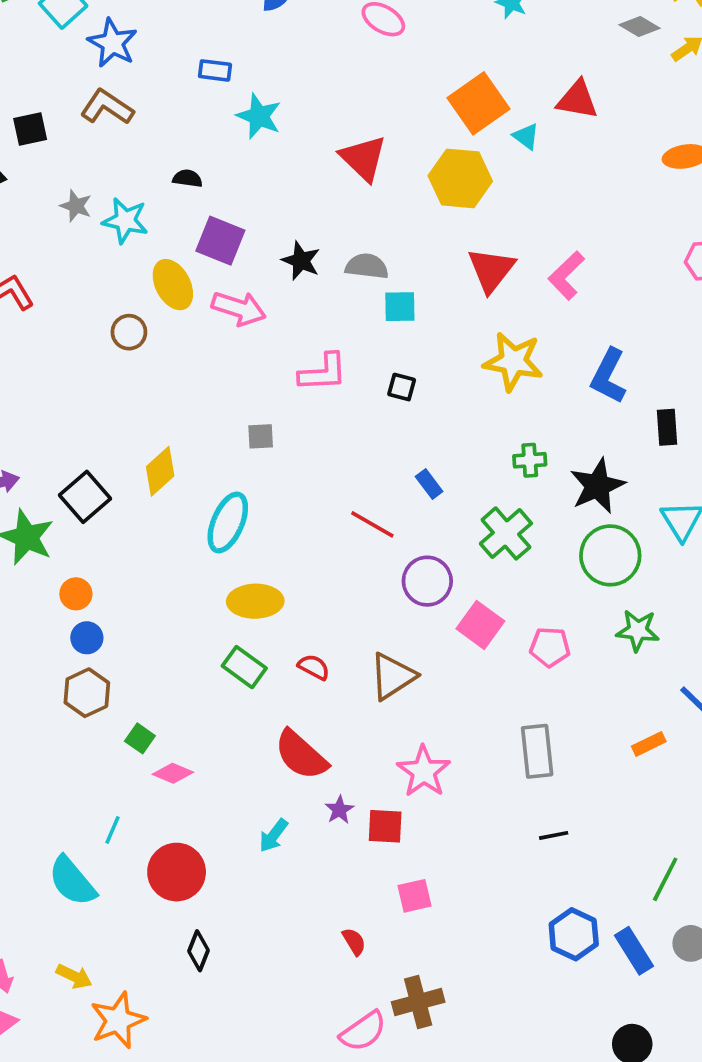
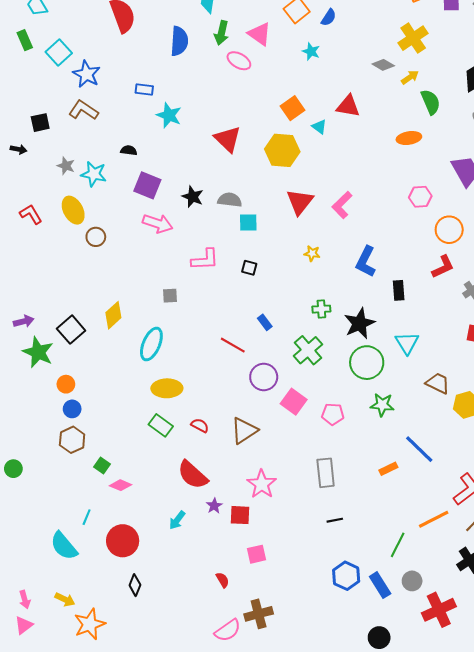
orange square: (479, 103) -> (293, 108), size x0.7
yellow ellipse: (173, 285) -> (73, 210), moved
yellow star: (513, 361) -> (312, 253), size x0.5

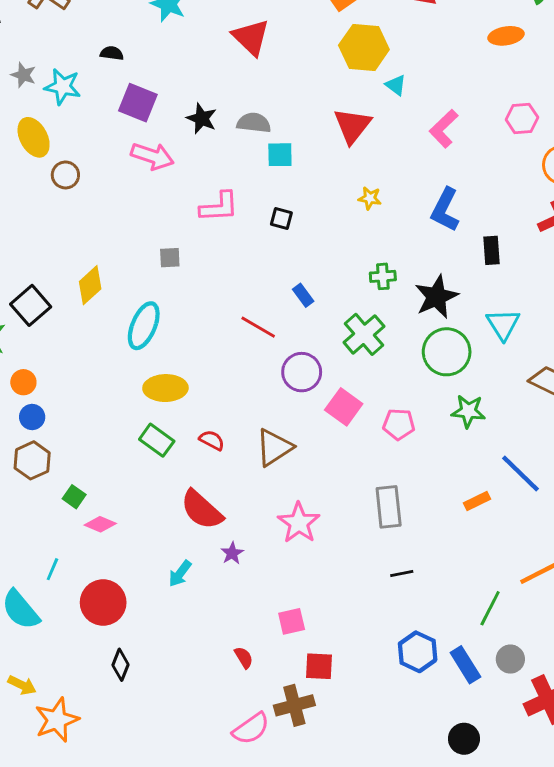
cyan triangle: (319, 127) -> (396, 85), moved
yellow hexagon: (282, 150) -> (364, 47), moved
pink L-shape: (342, 205) -> (444, 129), moved
red square: (240, 515) -> (319, 666), moved

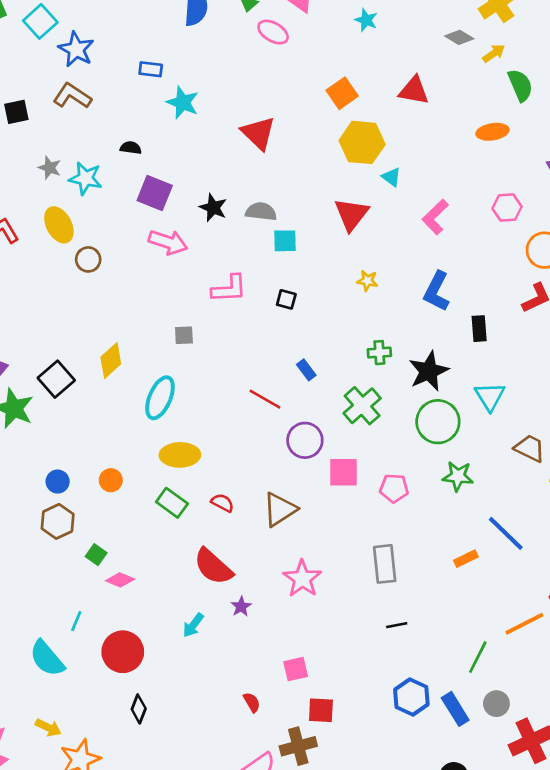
orange circle: (23, 382) -> (111, 480), moved
pink square: (344, 407) -> (343, 472), turned -36

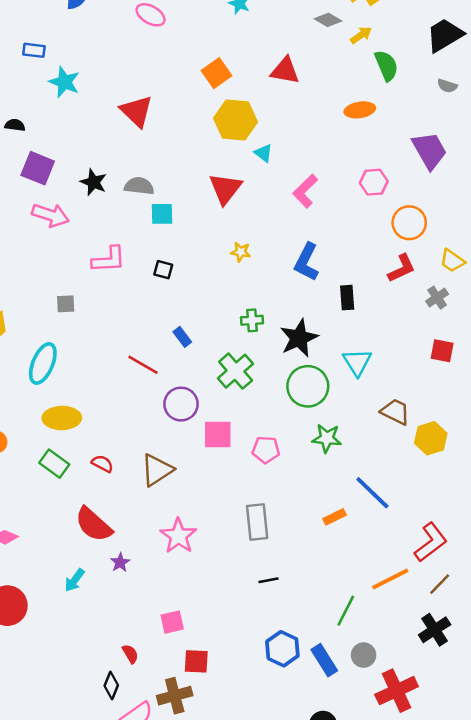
black diamond: (139, 709) -> (111, 685), moved

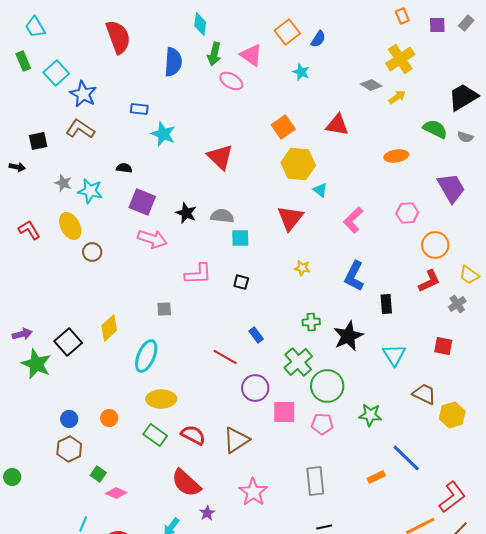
green semicircle: (386, 66) -> (435, 129), moved, turned -40
red square: (442, 351) -> (443, 346), moved
green circle: (308, 386) -> (327, 386), moved
red semicircle: (102, 464) -> (193, 435), size x1.4

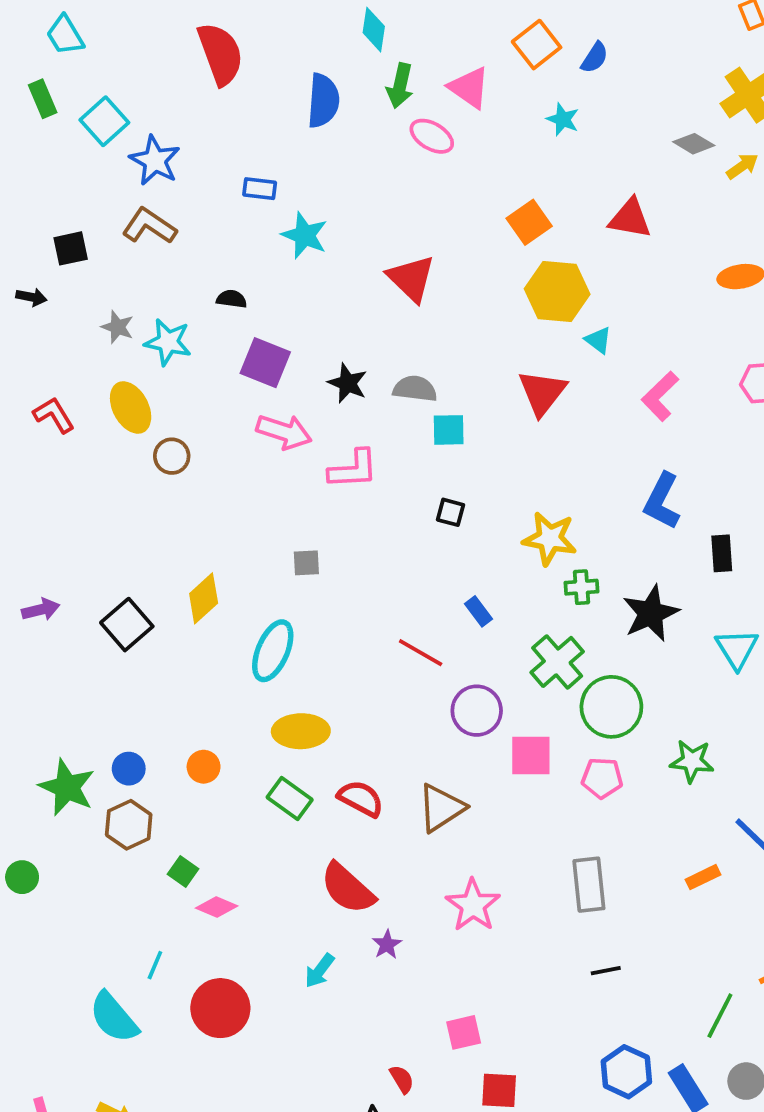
yellow star: (302, 268) -> (550, 538), moved, size x1.8
pink L-shape: (198, 274) -> (353, 469), moved
green star: (36, 364) -> (67, 787), moved

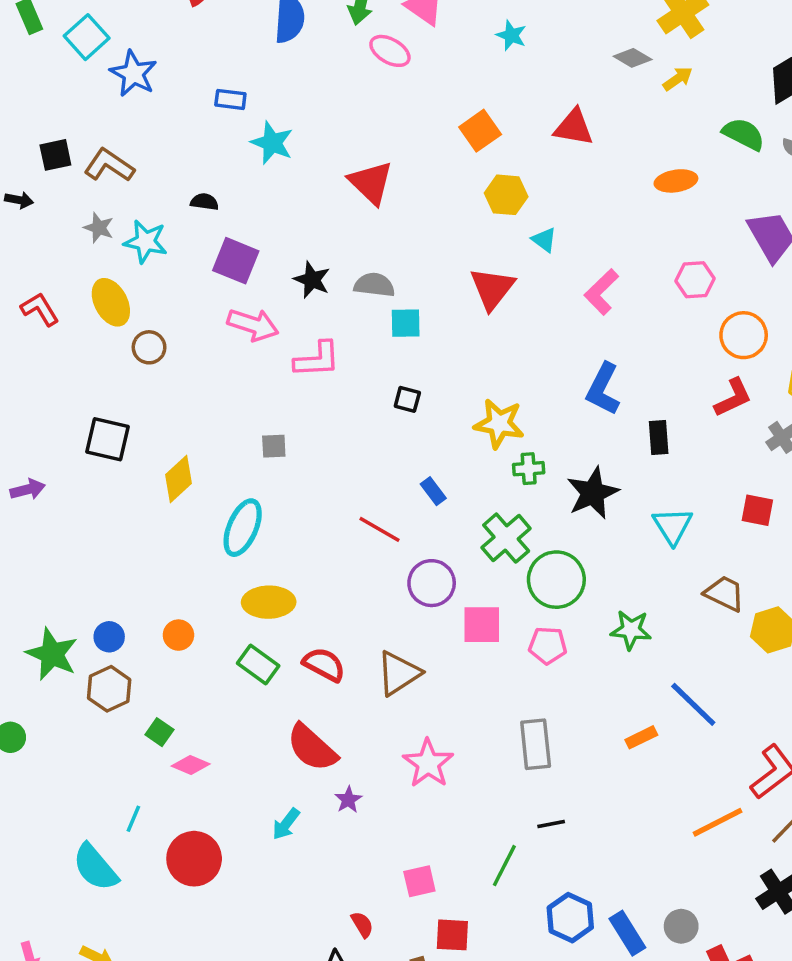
brown L-shape: (149, 226) -> (109, 165), moved
yellow hexagon: (557, 291) -> (506, 195), size x0.7
black square: (127, 625) -> (107, 439), moved, turned -36
green line: (720, 1016) -> (504, 866), moved

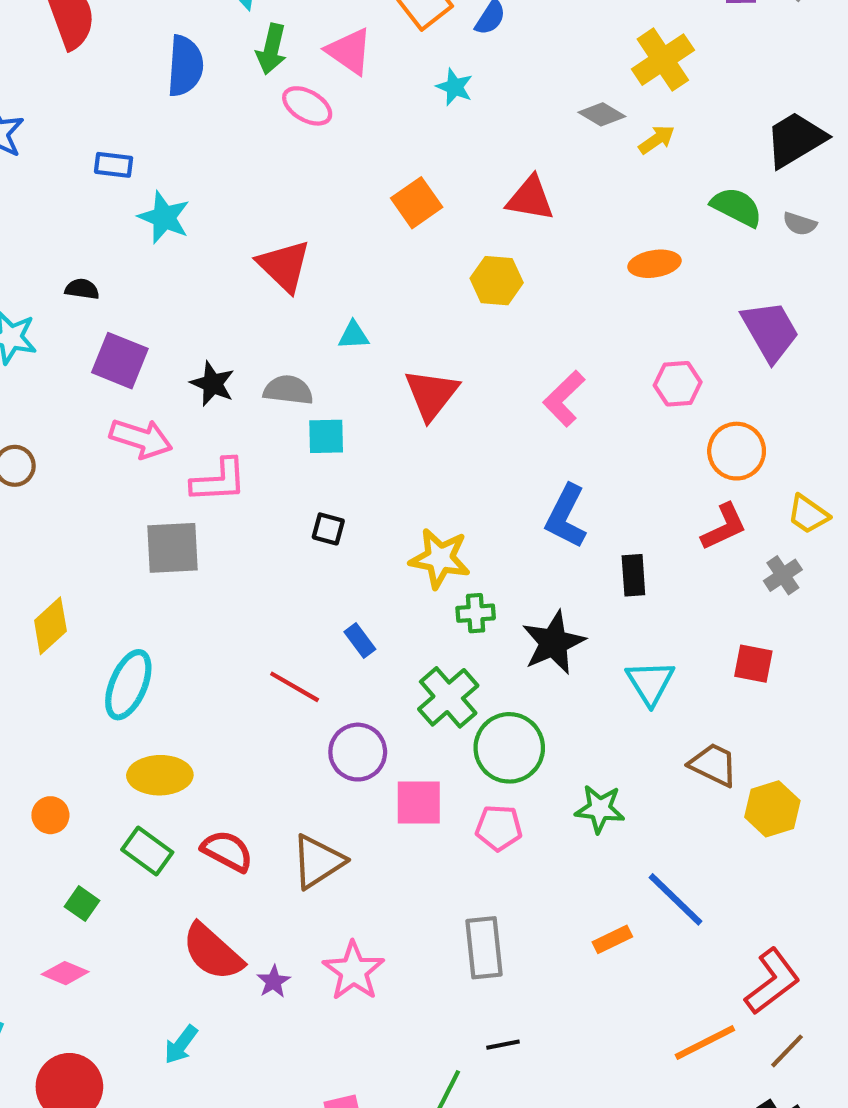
yellow hexagon: (506, 195) -> (497, 281), moved
cyan triangle: (544, 240) -> (354, 335), moved, turned -40
gray square: (274, 446) -> (173, 548), moved, size x1.8
green square: (159, 732) -> (82, 904), moved
purple star: (348, 800) -> (274, 981), moved

